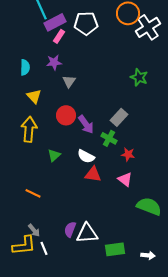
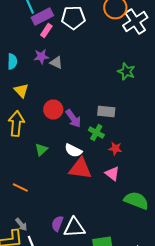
gray triangle: (69, 81) -> (56, 63), moved, turned -40
gray rectangle: (119, 117) -> (106, 112), turned 54
red triangle: (93, 174) -> (80, 169), size x1.4

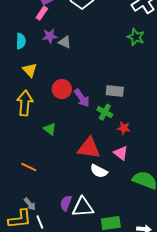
pink rectangle: (46, 31) -> (42, 13), moved
green star: (126, 72) -> (136, 37), moved
green triangle: (41, 150) -> (50, 129), turned -40
white semicircle: (73, 151) -> (99, 171), moved

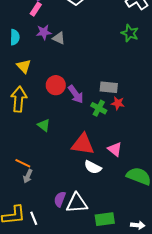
red star: (124, 128) -> (118, 103), moved
gray arrow: (30, 204) -> (28, 176), moved, turned 64

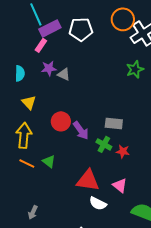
green star: (130, 33) -> (135, 69), turned 30
red star: (118, 103) -> (123, 151), moved
orange line: (23, 163) -> (27, 163), moved

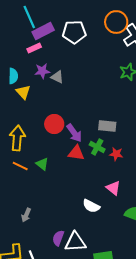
pink rectangle: (41, 45) -> (34, 48), turned 32
yellow triangle: (29, 102) -> (23, 92), moved
red triangle: (88, 180) -> (76, 153), moved, size x0.7

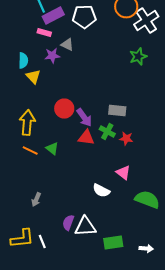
pink rectangle: (34, 48) -> (44, 33), turned 40
gray triangle: (57, 77) -> (67, 45), moved

